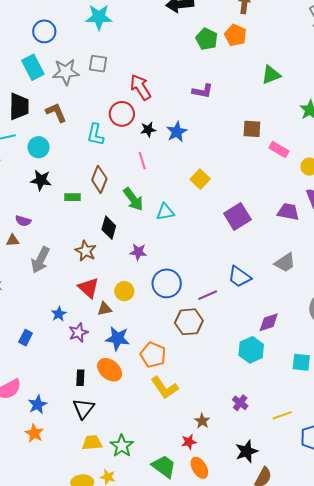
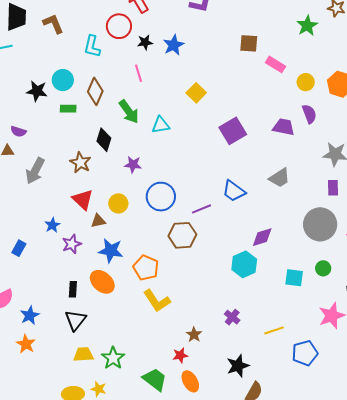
cyan circle: (39, 147) -> (63, 80), moved

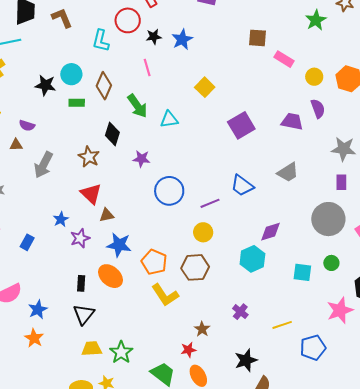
yellow circle: (118, 203) -> (203, 232), moved
brown hexagon: (182, 235) -> (195, 267), moved

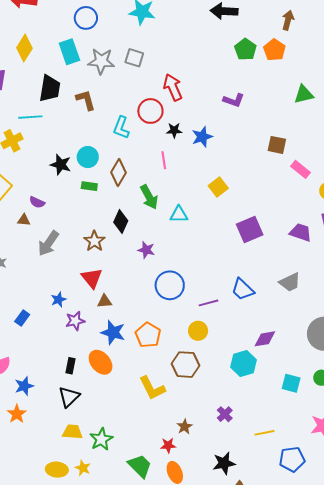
orange pentagon: (154, 262) -> (148, 335), moved

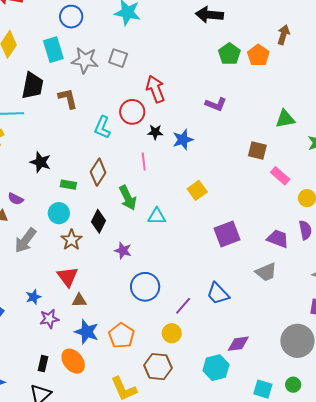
brown arrow: (288, 20) -> (283, 35), moved
green triangle: (304, 94) -> (285, 119), moved
cyan circle: (88, 157) -> (59, 213), moved
gray trapezoid: (290, 282) -> (266, 272), moved
purple line: (208, 303) -> (183, 306), turned -36

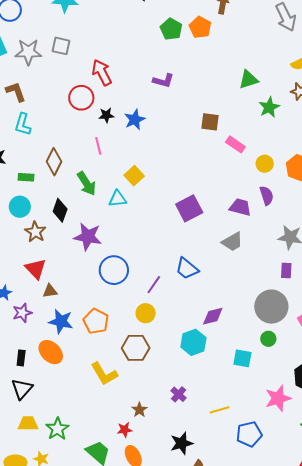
green triangle: (285, 119) -> (248, 80), moved
cyan L-shape: (102, 127) -> (23, 124), moved
yellow square: (197, 190) -> (134, 176), moved
purple star: (123, 251) -> (88, 237), size x1.6
green circle: (293, 385) -> (268, 339), moved

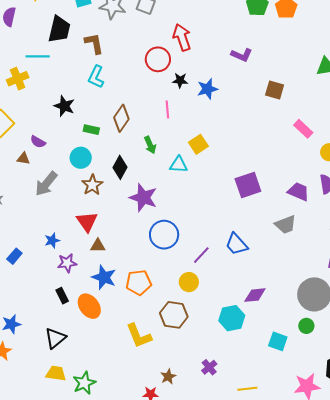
brown square: (210, 122) -> (275, 90), moved
green arrow: (87, 184) -> (150, 145), size x0.7
orange pentagon: (96, 321) -> (139, 282), turned 30
black rectangle: (21, 358) -> (62, 296), moved, turned -42

